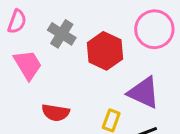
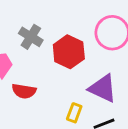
red semicircle: (56, 113) -> (24, 91), moved

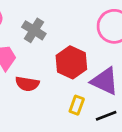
red hexagon: (69, 52) -> (71, 62), moved

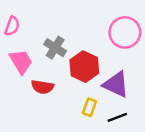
gray cross: (34, 30) -> (55, 48), moved

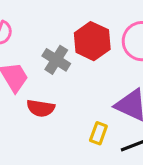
red hexagon: (84, 67) -> (92, 41), moved

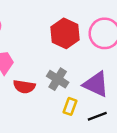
gray cross: (56, 60) -> (58, 79), moved

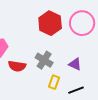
purple triangle: (96, 84) -> (75, 64), size x0.6

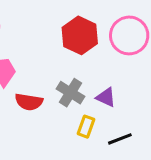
purple triangle: (75, 64) -> (106, 97), moved

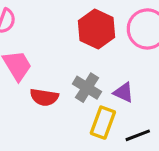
yellow rectangle: (86, 127) -> (103, 123), size x1.4

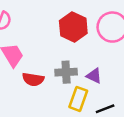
gray cross: (87, 88) -> (66, 72), turned -35

